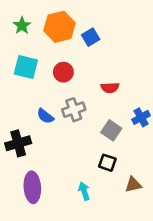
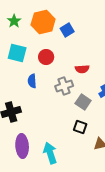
gray cross: (74, 110) -> (64, 86), moved
blue semicircle: (45, 116) -> (32, 81), moved, turned 48
cyan arrow: (84, 191) -> (50, 153), moved, size x1.5

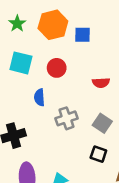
blue square: (67, 30) -> (82, 35), turned 32
gray cross: (64, 86) -> (66, 118), moved

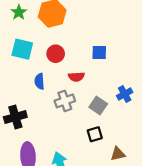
blue square: (82, 35) -> (99, 53), moved
red semicircle: (101, 83) -> (76, 77), moved
black square: (98, 154) -> (95, 134), turned -35

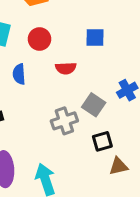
gray cross: (65, 101) -> (64, 121), moved
black square: (95, 134) -> (102, 141), moved

